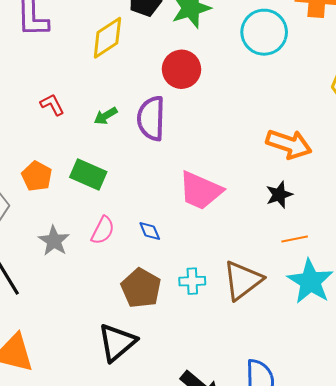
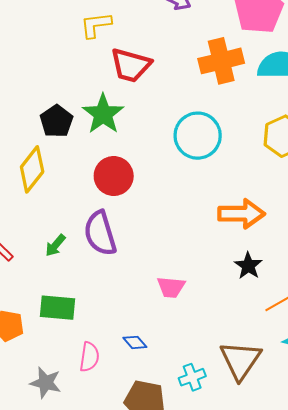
cyan circle: (264, 32) -> (198, 136), moved
pink trapezoid: (200, 191) -> (171, 287), size x0.6

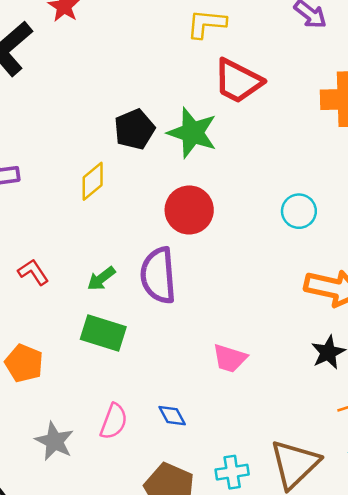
green star: (103, 114) -> (192, 133), turned -30
cyan circle: (198, 136) -> (299, 211), moved, size x0.6
yellow diamond: (32, 169) -> (93, 181), size x0.7
green rectangle: (57, 308) -> (103, 333), moved

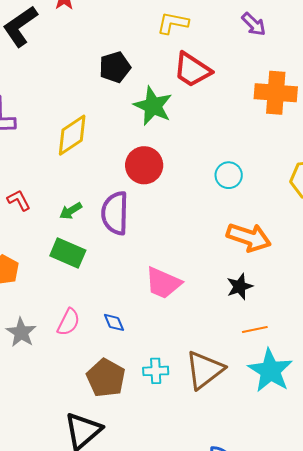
black pentagon: (134, 129) -> (115, 67), moved
yellow diamond: (93, 181) -> (72, 135), size x1.4
pink trapezoid: (230, 358) -> (163, 283), size x1.4

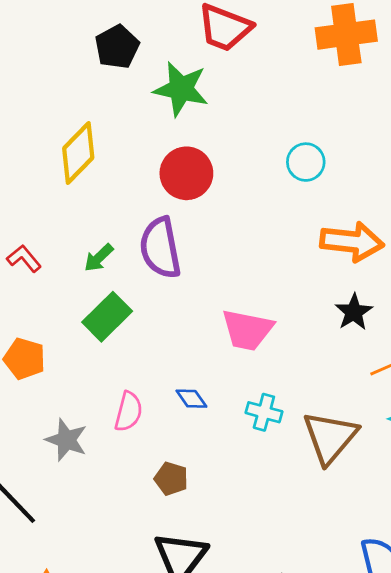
green rectangle: (68, 253) -> (107, 317), turned -56
cyan cross: (156, 371) -> (264, 412), moved, turned 30
brown pentagon: (106, 378) -> (171, 479), moved, size x0.6

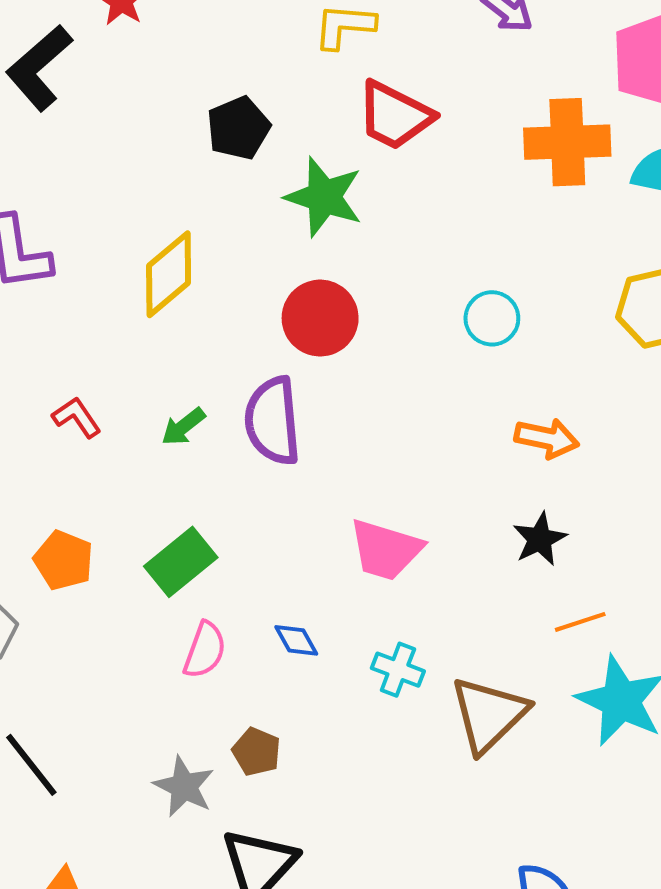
orange arrow: (352, 242) -> (547, 438), size x0.7
green rectangle: (107, 317) -> (181, 562), moved
gray star: (66, 440) -> (184, 787), moved

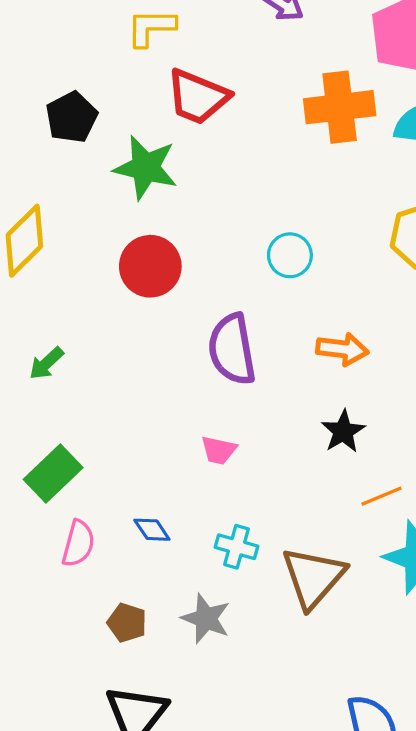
purple semicircle: (273, 421) -> (232, 349), moved
pink trapezoid: (386, 550) -> (219, 450), size x0.6
gray star: (184, 787) -> (206, 619), moved

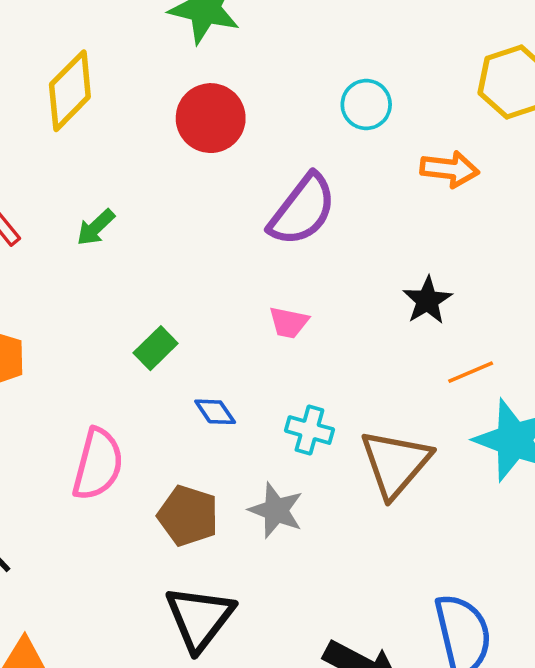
purple semicircle: (232, 349) -> (302, 210), turned -132
orange arrow: (342, 349) -> (450, 169), moved
green rectangle: (53, 473) -> (156, 348), moved, size x0.7
pink semicircle: (78, 543) -> (98, 464), moved, size x1.4
brown pentagon: (127, 623) -> (188, 516), size x1.4

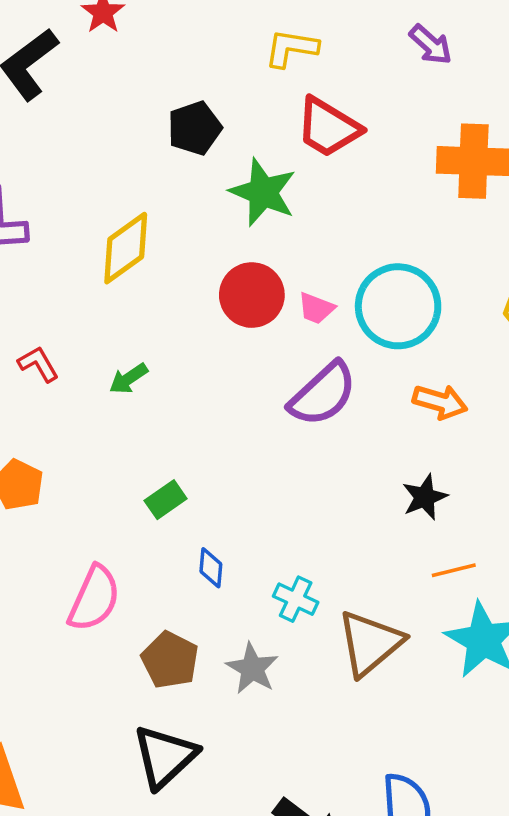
cyan circle: (366, 104) -> (398, 306), size x1.8
orange arrow: (450, 169) -> (440, 402), moved
pink trapezoid: (289, 322) -> (316, 308), moved
blue diamond: (215, 412) -> (211, 568), turned 30

